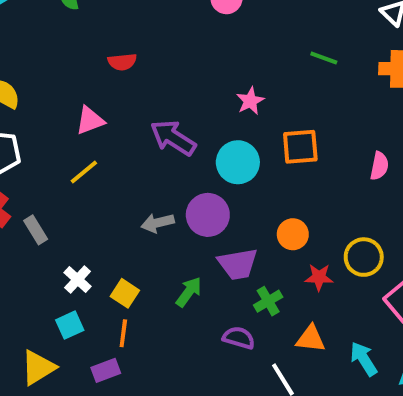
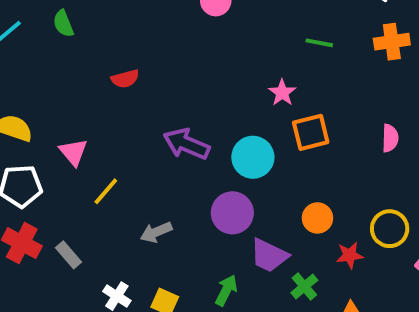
pink star: (250, 101) -> (282, 93), moved
pink triangle: (90, 120) -> (73, 152), moved, turned -40
gray arrow: (158, 223) -> (156, 232), moved
purple trapezoid: (238, 264) -> (269, 255), turned 45

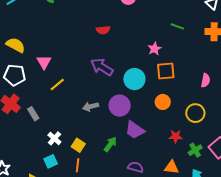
red semicircle: (125, 79) -> (103, 30), moved
orange circle: (317, 218) -> (163, 102), moved
yellow circle: (390, 229) -> (195, 113), moved
gray arrow: (156, 232) -> (91, 107), moved
green cross: (304, 286) -> (195, 150), moved

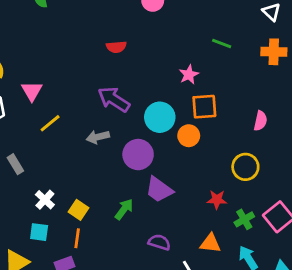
orange circle: (163, 102) -> (189, 136), moved
gray arrow: (91, 107) -> (98, 137), moved
cyan square: (51, 161) -> (39, 232), turned 32

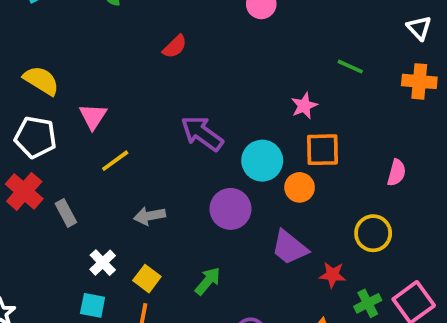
red semicircle: (116, 47) -> (175, 47), moved, turned -42
gray arrow: (98, 137) -> (150, 216), moved
purple trapezoid: (159, 190) -> (290, 247), moved

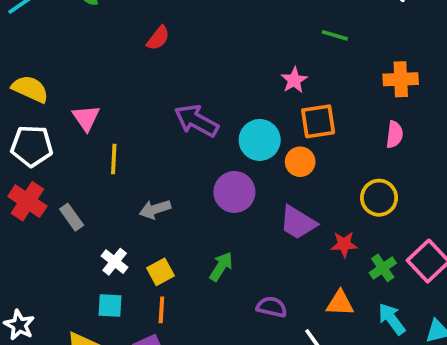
orange cross: (419, 81) -> (401, 79), moved
yellow line: (115, 161) -> (114, 159), turned -44
yellow square: (147, 279) -> (160, 272), turned 32

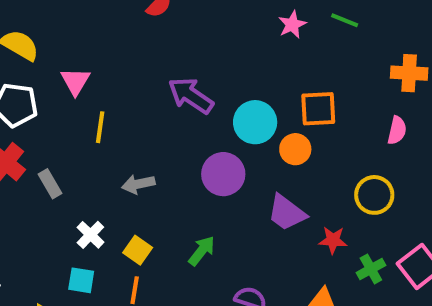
pink star: (294, 80) -> (292, 25), moved
yellow square: (160, 272) -> (138, 250), turned -32

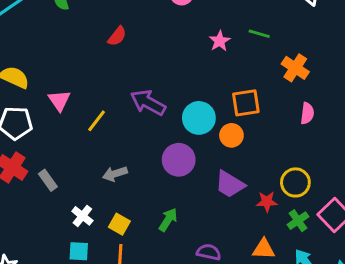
orange cross: (409, 73) -> (295, 68), moved, turned 36
yellow line: (100, 127) -> (97, 121), moved, turned 35
yellow circle: (374, 195) -> (295, 182), moved

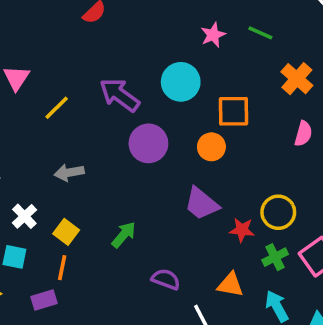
cyan circle: (199, 118) -> (181, 82), moved
purple circle: (179, 160) -> (148, 143), moved

